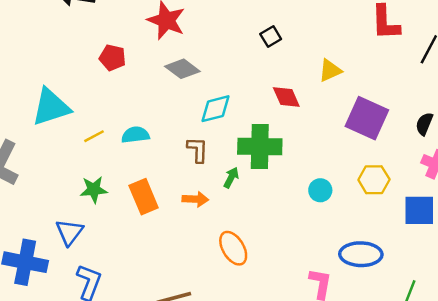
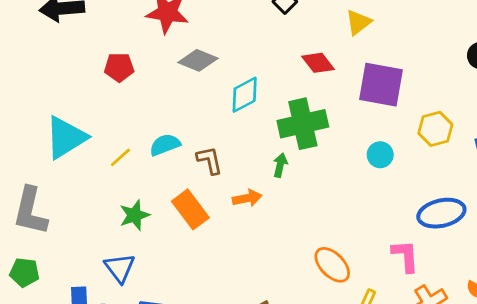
purple square: (367, 118) -> (381, 85), moved
brown L-shape: (198, 150) -> (210, 160), moved
orange ellipse: (233, 248) -> (332, 265), moved

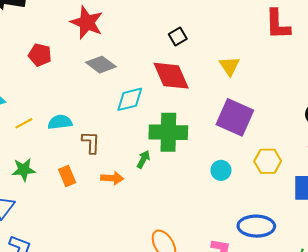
yellow triangle: (358, 22) -> (229, 66), turned -40
red diamond: (318, 63) -> (171, 76), moved, size x1.5
orange rectangle: (190, 209) -> (67, 176), size x0.7

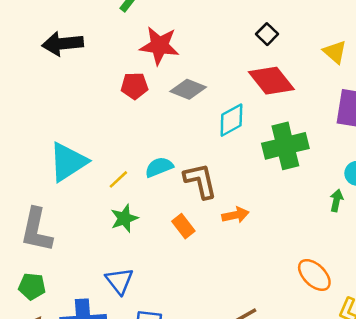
red pentagon: (40, 55) -> (134, 86), moved
brown L-shape: (91, 142) -> (200, 181), size x1.4
green arrow: (143, 159) -> (336, 200), moved
green star: (24, 170) -> (124, 218), moved

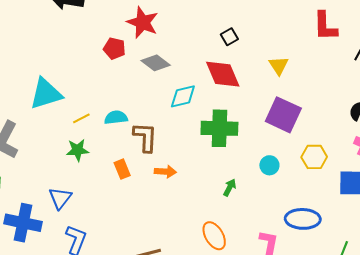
green arrow: (336, 200) -> (230, 188), moved

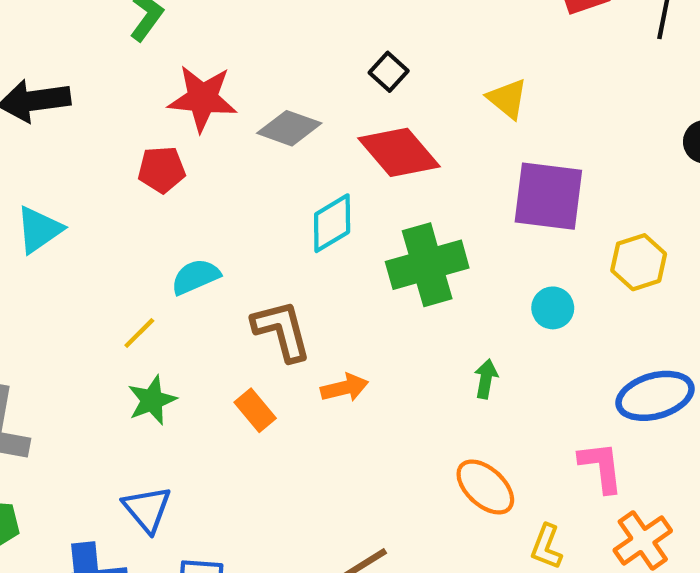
gray diamond: (156, 63) -> (289, 128), moved
cyan triangle: (46, 94) -> (39, 230), moved, size x0.7
cyan semicircle: (116, 118) -> (196, 277), moved

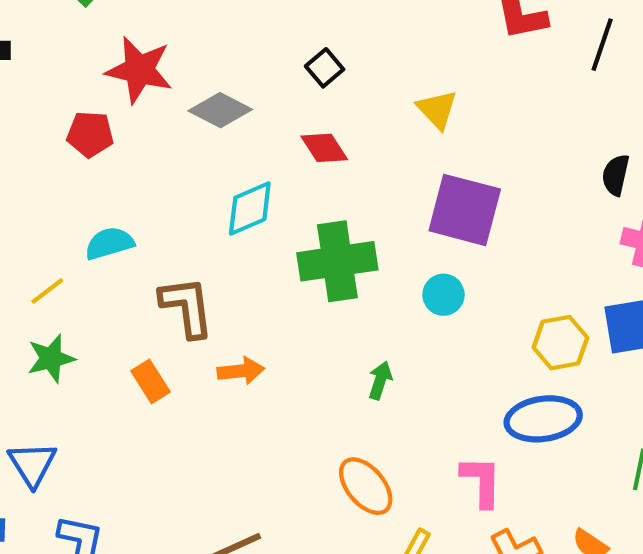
red diamond: (399, 152) -> (324, 148), size x0.6
yellow hexagon: (639, 262) -> (560, 343), moved
cyan circle: (553, 308) -> (443, 295), moved

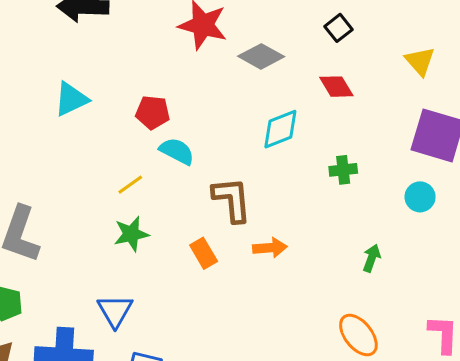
red pentagon: (90, 134) -> (153, 112), moved
cyan semicircle: (109, 243) -> (177, 151), turned 42
green cross: (337, 261) -> (343, 170), size x0.5

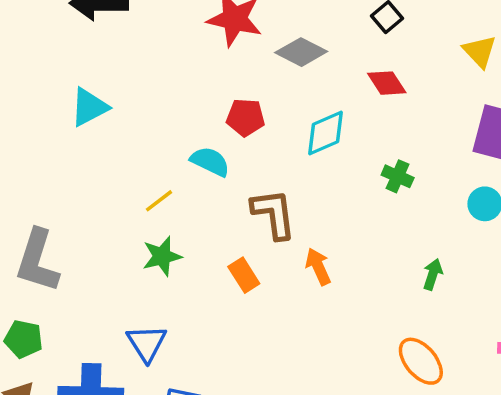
red pentagon: (153, 112) -> (245, 117), moved
green cross: (343, 170) -> (398, 176), turned 32
orange arrow: (270, 248) -> (318, 267), turned -108

